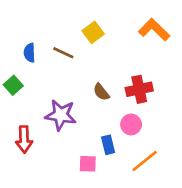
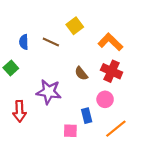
orange L-shape: (154, 30) -> (110, 42), moved
red cross: (139, 89) -> (112, 71), turned 36

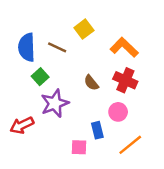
blue semicircle: (24, 42) -> (27, 47), size x1.6
green square: (11, 68) -> (40, 77), moved
purple star: (49, 92) -> (55, 103), turned -30
red arrow: (19, 111) -> (22, 125), turned 66

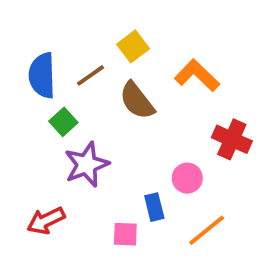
brown line: (57, 47) -> (90, 75), turned -60
red cross: (125, 80) -> (232, 139), moved
brown semicircle: (91, 83) -> (137, 101), moved, size x1.5
red arrow: (22, 125) -> (46, 221), moved

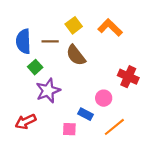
brown line: (90, 75) -> (50, 41), turned 35
orange L-shape: (197, 75) -> (110, 27), moved
blue rectangle: (154, 207) -> (85, 114), turned -48

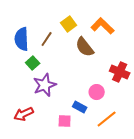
brown line: (50, 41) -> (47, 39), turned -56
brown semicircle: (76, 55) -> (85, 47), moved

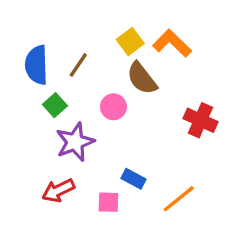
yellow square: (69, 24) -> (130, 42), moved
pink circle: (97, 92) -> (113, 107), moved
red arrow: (24, 114) -> (58, 190), moved

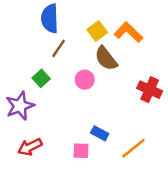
blue semicircle: (37, 65) -> (50, 18), moved
purple star: (75, 142) -> (20, 106), moved
red arrow: (58, 190) -> (30, 147), moved

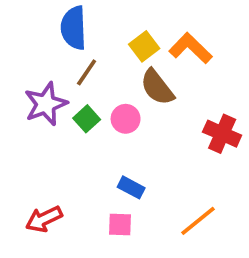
green square: (41, 78) -> (87, 119), moved
purple star: (20, 106) -> (46, 104), moved
blue rectangle: (100, 133) -> (131, 187), moved

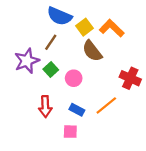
blue semicircle: (74, 28) -> (59, 16), moved, turned -65
pink circle: (126, 119) -> (74, 78), moved
red arrow: (44, 219) -> (45, 107), moved, turned -66
orange line: (198, 221) -> (106, 105), moved

